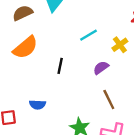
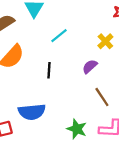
cyan line: (88, 35) -> (59, 36), moved
blue semicircle: (38, 105) -> (32, 112), size x1.6

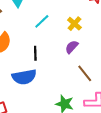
yellow cross: (105, 41) -> (74, 24), moved
blue semicircle: (32, 112) -> (24, 77), moved

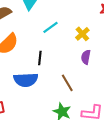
purple semicircle: (72, 47) -> (86, 57), moved, turned -40
brown line: (85, 73) -> (67, 83), moved

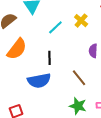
yellow cross: (82, 34) -> (81, 21), moved

